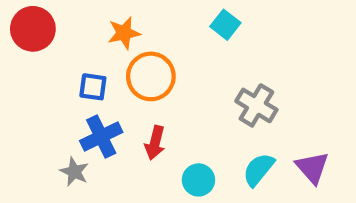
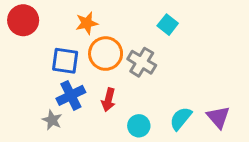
cyan square: (225, 25) -> (168, 25), moved
blue square: (93, 87) -> (65, 61), size x1.4
gray cross: (256, 105) -> (142, 62), moved

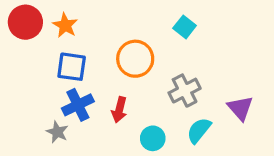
orange star: (87, 23) -> (65, 25), moved, turned -30
orange circle: (106, 54) -> (135, 59), moved
gray cross: (142, 62) -> (185, 91), moved, turned 32
purple triangle: (218, 117) -> (240, 108), moved

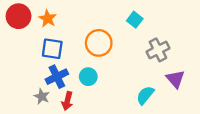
gray cross: (185, 91) -> (158, 50), moved
red arrow: (119, 110) -> (67, 101), moved
cyan circle: (153, 138) -> (88, 77), moved

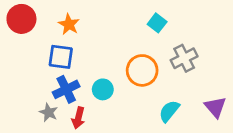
orange star: (48, 19) -> (69, 24), moved
orange circle: (99, 43) -> (142, 70), moved
purple triangle: (175, 79) -> (215, 107), moved

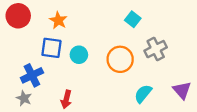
blue cross: (66, 89) -> (32, 75), moved
cyan circle: (103, 89) -> (79, 55), moved
gray star: (49, 112) -> (24, 98), moved

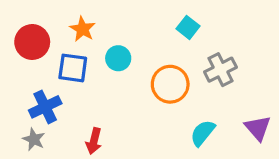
red circle: (18, 16) -> (32, 42), moved
cyan circle: (79, 55) -> (118, 58), moved

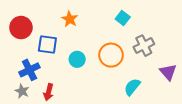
orange star: (83, 29) -> (70, 19), moved
cyan circle: (118, 58) -> (77, 59), moved
purple triangle: (258, 128) -> (168, 72), moved
red arrow: (94, 141) -> (49, 92), moved

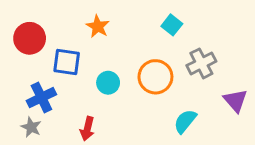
red arrow: (49, 92) -> (87, 129), moved

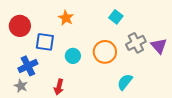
purple triangle: (235, 100) -> (159, 46), moved

